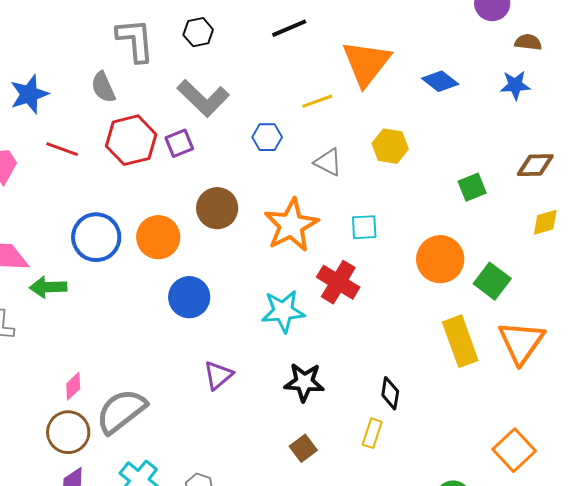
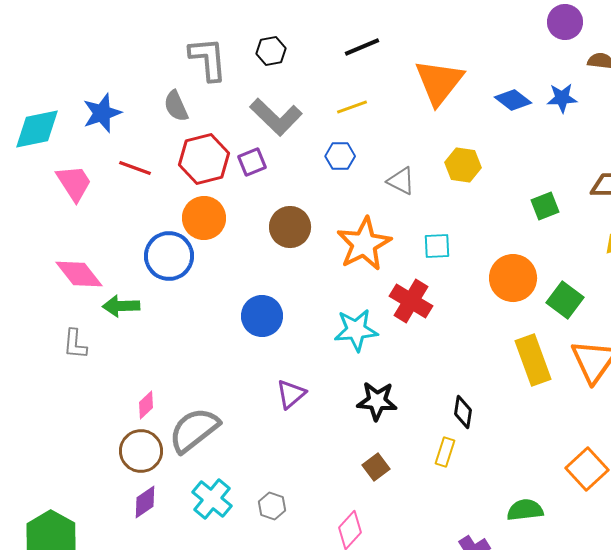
blue star: (515, 85) -> (562, 98), moved
yellow line: (317, 101) -> (352, 107), moved
orange circle: (158, 237) -> (204, 218), moved

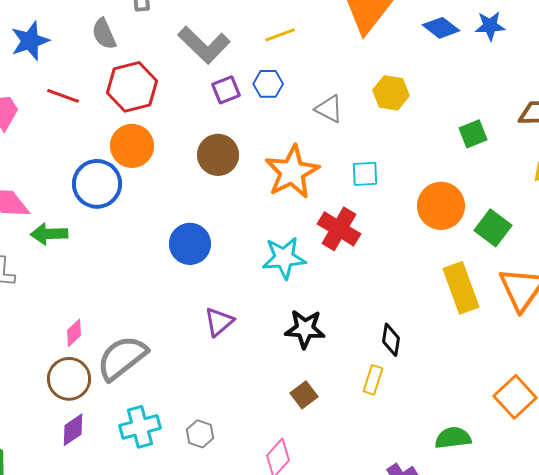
purple square: (252, 162) -> (226, 90), moved
cyan cross: (212, 499) -> (140, 427), turned 36

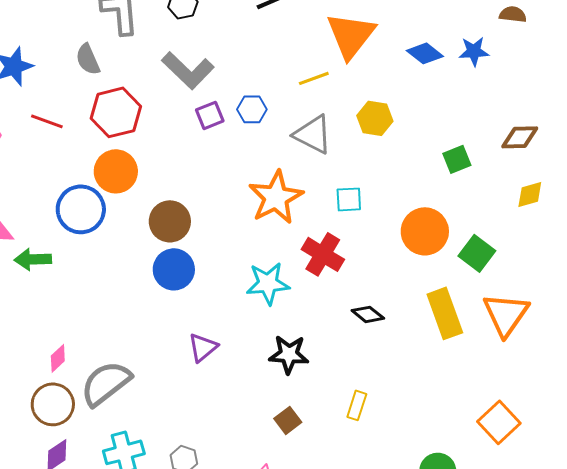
yellow line: (280, 35) -> (314, 78), moved
gray triangle: (329, 109) -> (313, 134), size x1.4
brown circle: (218, 155) -> (170, 221), moved
black diamond: (391, 340) -> (368, 314), moved, turned -60

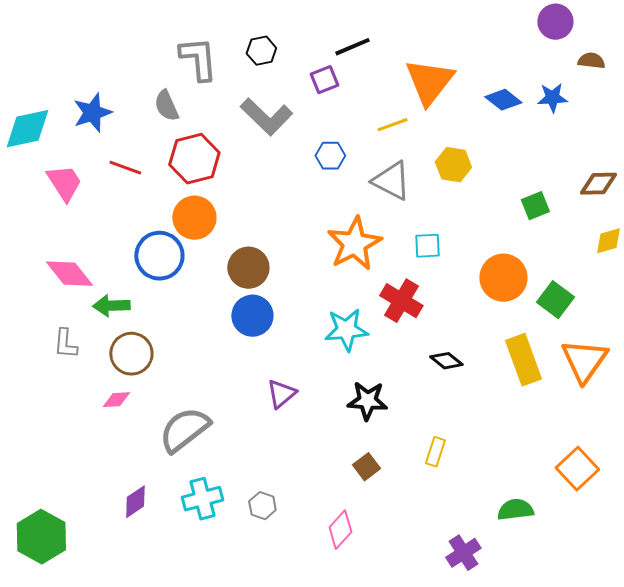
purple square: (210, 115) -> (324, 80), moved
pink diamond: (58, 358) -> (116, 400), moved, turned 40
brown circle: (53, 404) -> (131, 354), moved

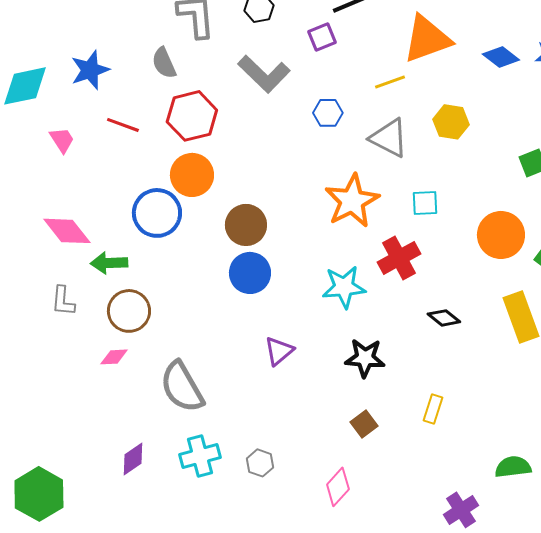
orange triangle: (429, 82) -> (427, 39), turned 32
pink trapezoid: (64, 183) -> (62, 140), size x0.7
red cross: (401, 301) -> (399, 258), turned 30
gray semicircle: (184, 430) -> (182, 387), turned -82

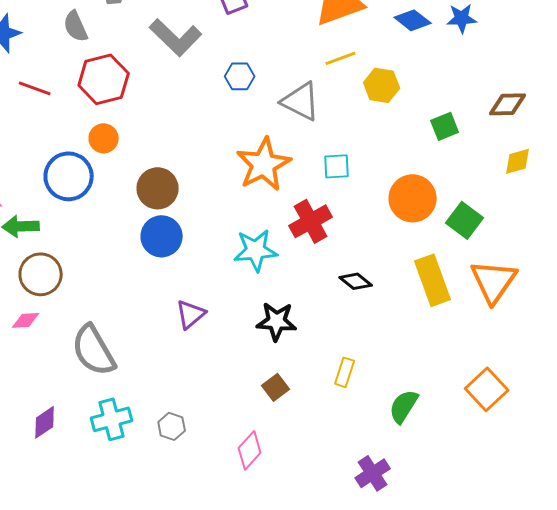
yellow line: (390, 82) -> (341, 58), moved
yellow hexagon: (451, 122) -> (382, 85), moved
orange circle: (192, 175) -> (104, 138), size x0.7
green semicircle: (513, 467) -> (404, 406), moved, turned -51

